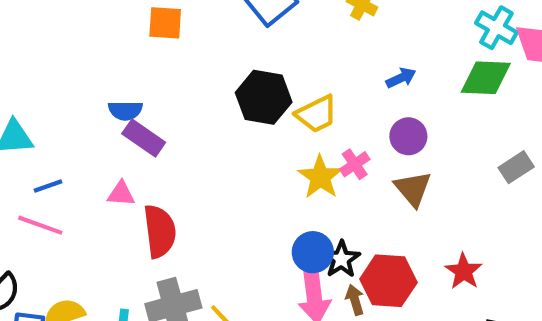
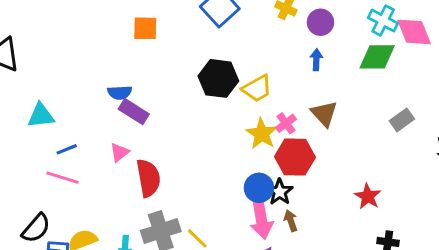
blue arrow: (401, 78) -> (316, 60), turned -60
purple circle: (408, 136) -> (320, 22), moved
brown triangle: (413, 189) -> (324, 114), moved
pink triangle: (121, 194) -> (119, 152), turned -40
red hexagon: (388, 281) -> (295, 157), moved

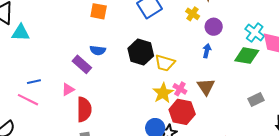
yellow trapezoid: (257, 89) -> (165, 63), turned 35
blue semicircle: (120, 93) -> (98, 50), moved
cyan triangle: (41, 116) -> (21, 33), moved
pink cross: (286, 123) -> (180, 89), turned -32

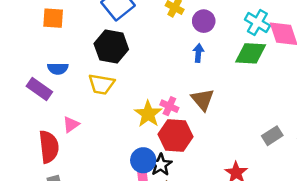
black hexagon: (141, 52) -> (111, 46), moved
yellow trapezoid: (165, 63) -> (101, 84), moved
pink triangle: (68, 89) -> (71, 124), moved
gray rectangle: (256, 99) -> (272, 136), moved

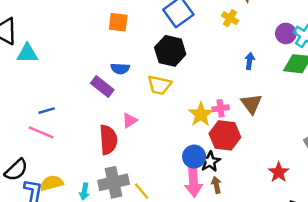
purple circle: (204, 21) -> (286, 33), moved
pink cross: (169, 106) -> (221, 108), turned -35

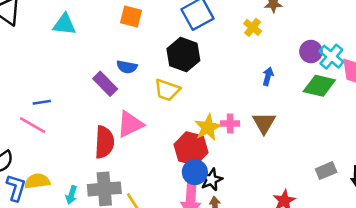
cyan triangle: (27, 53) -> (64, 24), moved
pink triangle: (130, 120) -> (130, 124), size x1.6
red hexagon: (225, 135) -> (191, 149), moved

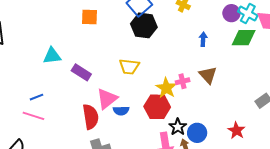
cyan triangle: (64, 24) -> (52, 56), moved
black hexagon: (183, 55) -> (144, 25), moved
blue semicircle: (127, 67) -> (121, 111), moved
blue circle: (195, 172) -> (197, 133), moved

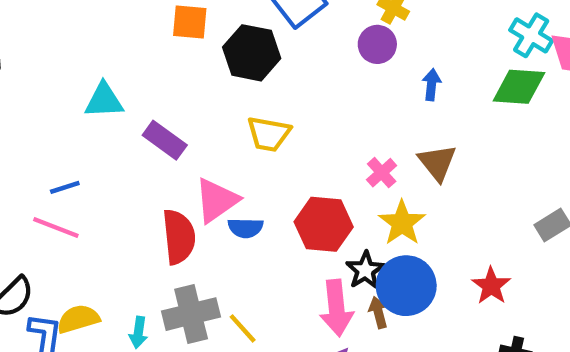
purple circle: (231, 13) -> (377, 44), moved
black hexagon: (144, 25) -> (252, 53), moved
pink cross: (183, 81) -> (382, 173), turned -32
yellow star: (166, 88) -> (402, 223), moved
blue circle: (197, 133) -> (406, 286), size x1.4

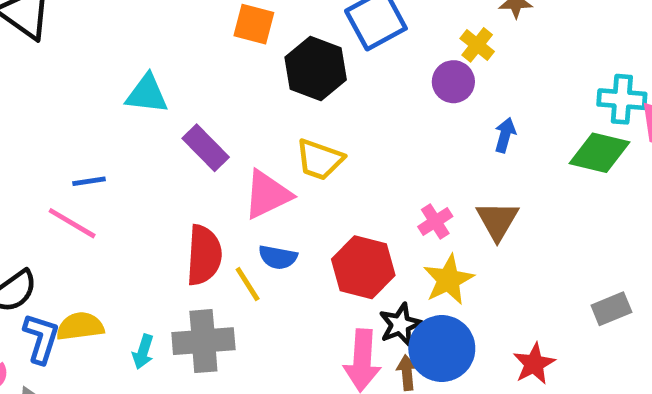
cyan cross: (531, 35) -> (622, 99), turned -36
pink triangle: (217, 200) -> (267, 195), moved
yellow line: (243, 328) -> (248, 284), moved

